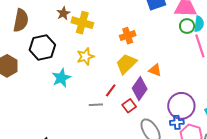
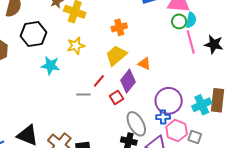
cyan star: (61, 78) -> (50, 66), turned 30

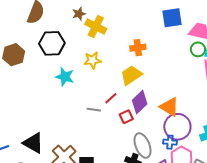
orange triangle: (144, 64) -> (169, 107), moved, size x1.5

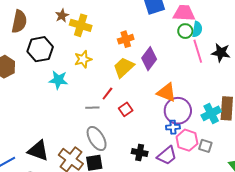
purple diamond: (140, 102) -> (149, 59), moved
gray ellipse: (143, 145) -> (97, 138), moved

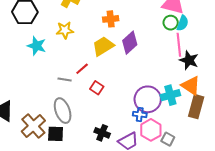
black star: (221, 53) -> (189, 60), moved
orange triangle: (167, 92) -> (191, 86), moved
red square: (126, 109) -> (97, 88), turned -32
cyan cross: (211, 113) -> (170, 95), moved

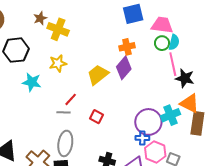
orange cross: (111, 19) -> (127, 47), moved
red line: (82, 69) -> (71, 99), moved
gray ellipse: (63, 111) -> (65, 143), turned 35

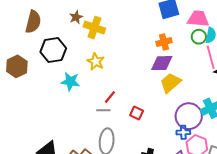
yellow star: (58, 63) -> (96, 62), turned -30
purple diamond: (124, 68) -> (162, 63), turned 50
yellow trapezoid: (98, 75) -> (171, 83), moved

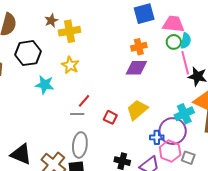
yellow cross: (94, 28) -> (70, 31), turned -30
yellow trapezoid: (171, 83) -> (137, 110), moved
purple circle: (189, 116) -> (173, 131), moved

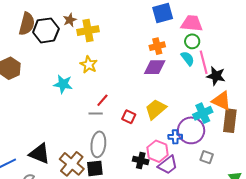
cyan semicircle: (186, 41) -> (188, 59), moved, turned -49
black hexagon: (28, 53) -> (46, 30), moved
pink hexagon: (170, 151) -> (157, 151), moved

